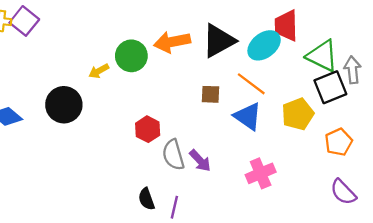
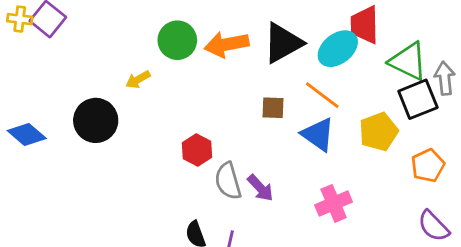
green circle: (131, 56) -> (177, 40), moved

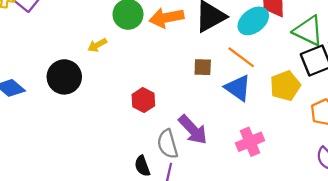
gray semicircle: (228, 181) -> (168, 144), moved
purple arrow: (260, 188) -> (193, 130), size x1.4

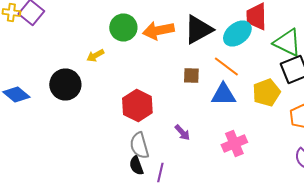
blue triangle: (238, 88) -> (223, 94), turned -36
red hexagon: (143, 100) -> (137, 106), size x1.4
purple arrow: (193, 130) -> (182, 132), size x0.6
gray semicircle: (168, 144) -> (139, 146), moved

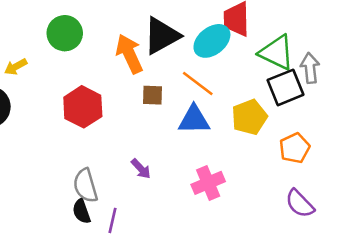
orange arrow: (158, 30) -> (129, 54), moved, turned 76
yellow arrow: (95, 56) -> (16, 67), moved
red hexagon: (137, 106) -> (83, 107), moved

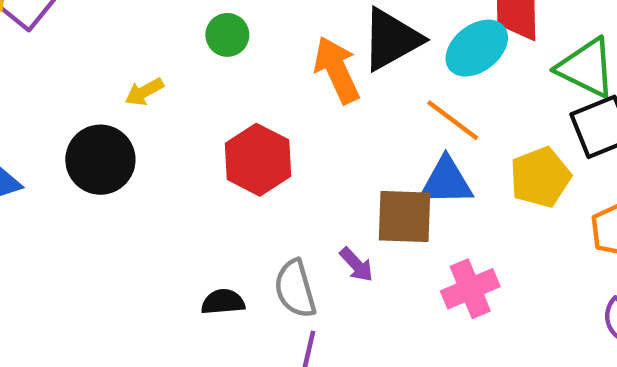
green circle: (65, 33) -> (227, 35), size x0.7
brown square: (153, 95) -> (405, 217), moved, size x1.6
gray semicircle: (85, 186) -> (295, 289), moved
black semicircle: (82, 211) -> (223, 302), moved, turned 105

